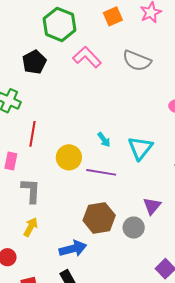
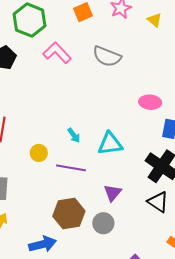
cyan triangle: (140, 148) -> (110, 144), turned 44
yellow circle: (69, 157) -> (39, 153), size x0.7
purple triangle: (152, 206) -> (113, 193), moved

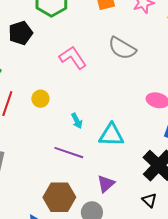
pink L-shape: (57, 53) -> (73, 58), moved
yellow circle: (39, 153) -> (40, 99), moved
black triangle: (158, 202) -> (149, 200), size x0.7

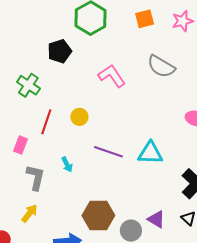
cyan arrow: (77, 121) -> (67, 164), moved
purple line: (69, 153) -> (108, 152), moved
purple triangle: (106, 184) -> (156, 219), moved, turned -48

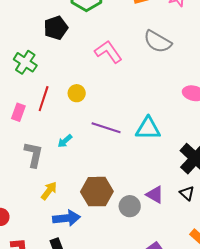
pink rectangle: (21, 145) -> (18, 112), moved
cyan arrow: (67, 164) -> (65, 141), turned 77
yellow arrow: (29, 213) -> (49, 191), moved

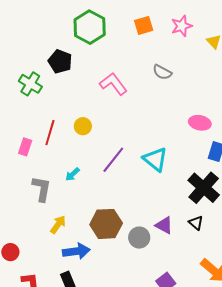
black pentagon: (56, 28) -> (60, 61), turned -30
gray semicircle: (158, 42) -> (162, 72), size x0.7
green cross: (25, 62) -> (30, 84), moved
purple line: (106, 128) -> (113, 160), turned -68
cyan triangle: (148, 128) -> (155, 159), turned 40

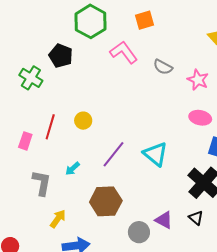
pink star: (182, 26) -> (198, 80), moved, turned -30
pink L-shape: (113, 84) -> (124, 52), moved
brown hexagon: (106, 224) -> (106, 201), moved

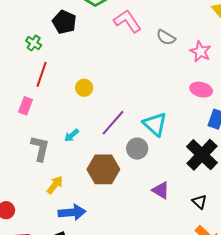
green cross: (31, 78) -> (34, 43), size x0.7
red line: (50, 127) -> (42, 74), moved
black triangle: (196, 218) -> (199, 202), moved
gray circle: (139, 232) -> (137, 149), moved

